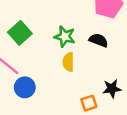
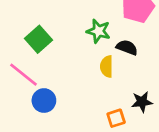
green star: (65, 37) -> (98, 31), moved
yellow semicircle: (68, 62) -> (107, 66), moved

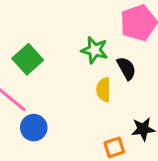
black semicircle: (127, 47) -> (126, 68), turned 40

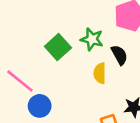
green square: (28, 59) -> (58, 47), moved

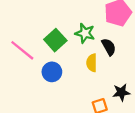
pink line: (20, 81) -> (22, 50), moved
blue circle: (40, 106) -> (52, 72), moved

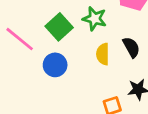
black semicircle: (109, 47) -> (131, 47), moved

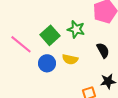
yellow semicircle: (103, 54) -> (70, 59), moved, turned -77

